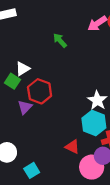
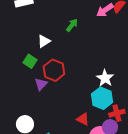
green arrow: (60, 40) -> (72, 25), turned 80
white triangle: (23, 69) -> (44, 41), moved

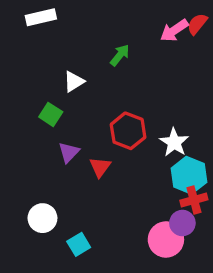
red hexagon: (54, 70) -> (128, 131), moved
cyan hexagon: (102, 98) -> (189, 175), moved
red triangle: (83, 119) -> (100, 167), moved, turned 40

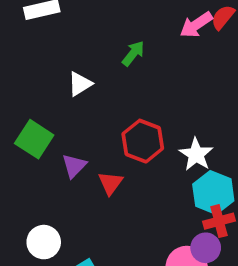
green square: (51, 114) -> (34, 139), moved, size x1.4

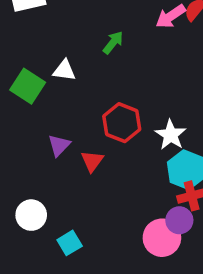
white triangle: (80, 84) -> (64, 70), turned 40
green square: (34, 139) -> (28, 86), moved

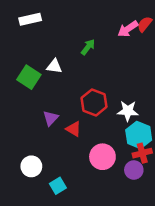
white star: (171, 135) -> (128, 111), turned -30
red triangle: (92, 161) -> (74, 129), turned -35
pink circle: (162, 238) -> (102, 157), moved

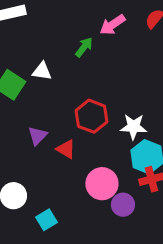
pink arrow: (128, 29) -> (112, 25), moved
purple circle: (134, 170) -> (123, 205), moved

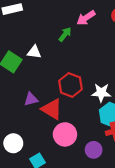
purple triangle: (37, 136) -> (31, 99), turned 32
red triangle: (66, 149) -> (52, 109), size x1.5
pink circle: (102, 184) -> (65, 134), moved

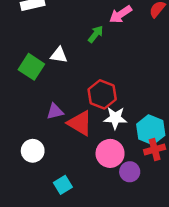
white star: (101, 93) -> (115, 118), moved
pink circle: (65, 134) -> (110, 153), moved
white circle: (13, 143) -> (33, 151), moved

